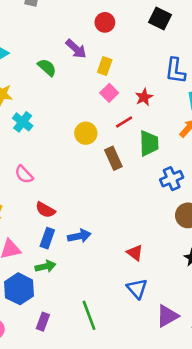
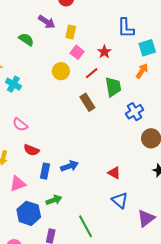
yellow circle: (86, 133) -> (61, 71), moved
red semicircle: (45, 210) -> (31, 150), moved
green arrow: (45, 266) -> (54, 200), moved

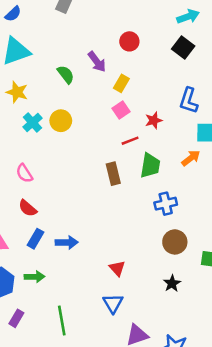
yellow circle: (61, 71) -> (61, 121), moved

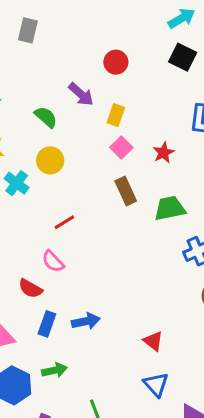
yellow circle: (61, 121) -> (50, 160), moved
red line: (130, 141) -> (64, 222), moved
green trapezoid: (150, 166) -> (170, 208), turned -100
pink semicircle: (24, 173) -> (53, 261), moved
brown rectangle: (113, 174) -> (126, 191), moved

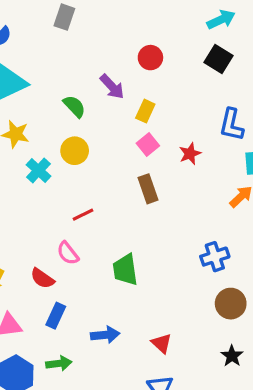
green trapezoid: (170, 208) -> (125, 270), moved, turned -92
blue arrow: (86, 321) -> (105, 335), moved

